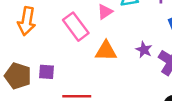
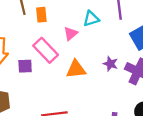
purple square: (47, 72) -> (25, 66), moved

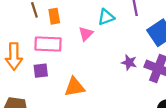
pink rectangle: (46, 50) -> (48, 44), moved, turned -40
orange triangle: (76, 69) -> (75, 87), moved

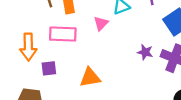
purple square: (41, 71) -> (49, 68), moved

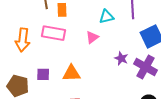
pink triangle: (101, 23) -> (92, 37), moved
purple square: (49, 68) -> (43, 74), moved

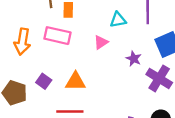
purple star: (121, 58) -> (134, 59), moved
purple square: (43, 74) -> (44, 81), turned 32

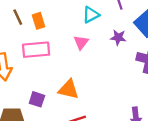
purple star: (134, 59) -> (118, 38), moved
orange triangle: (75, 82) -> (69, 89), turned 30

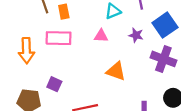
pink triangle: (81, 42) -> (101, 36), turned 48
orange triangle: (69, 89) -> (116, 71), moved

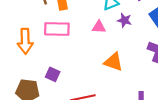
purple star: (136, 35) -> (124, 20), moved

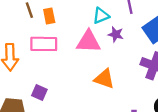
pink triangle: (99, 27) -> (88, 42), size x1.6

